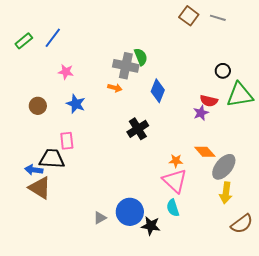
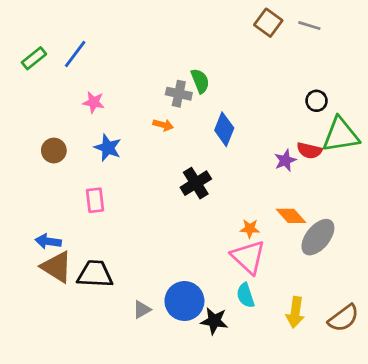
gray cross: (126, 66) -> (179, 94), size x0.7
red semicircle: (209, 101) -> (309, 151), moved
black trapezoid: (52, 159) -> (95, 274), moved
yellow arrow: (226, 193) -> (295, 312), moved

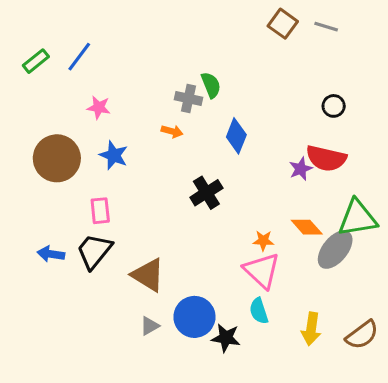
green triangle: (341, 135) -> (358, 218), moved
brown circle: (54, 151) -> (57, 158), size x1.8
red semicircle: (309, 151) -> (326, 158), size x1.5
brown triangle: (57, 267) -> (148, 275), moved
black trapezoid: (95, 274) -> (94, 251), moved, turned -54

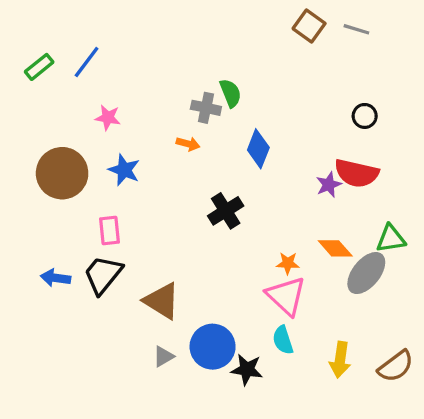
green triangle: (358, 218) -> (391, 239), size x0.7

